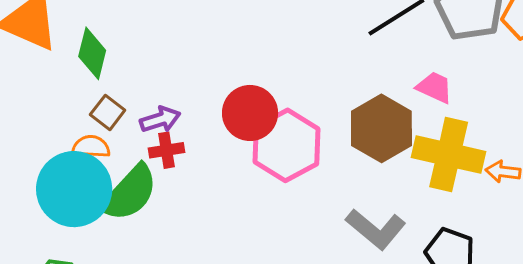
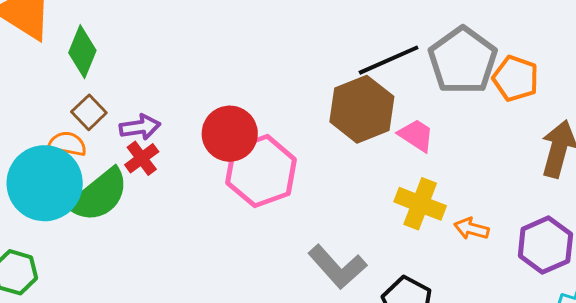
brown hexagon: (381, 128) -> (362, 109), moved
red cross: (167, 150) -> (142, 158), turned -36
yellow cross: (449, 155) -> (420, 204), size x0.7

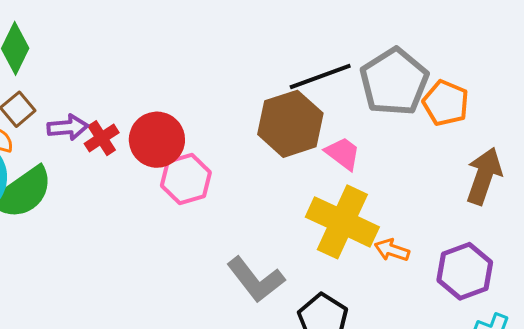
red cross: (142, 158) -> (102, 138), moved
pink hexagon: (261, 171) -> (186, 179), size x0.7
yellow cross: (420, 204) -> (342, 222), size x1.4

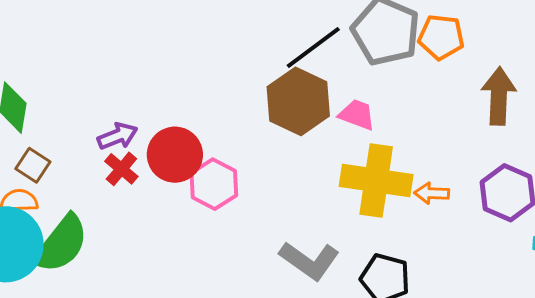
purple arrow: (68, 127) -> (117, 136), moved

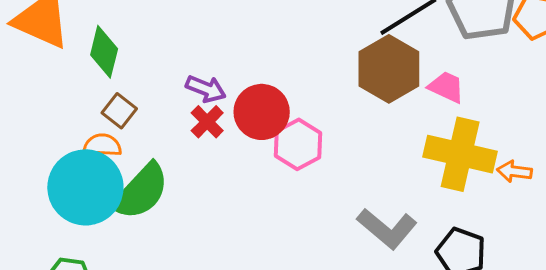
purple arrow: (117, 136) -> (206, 89), turned 39

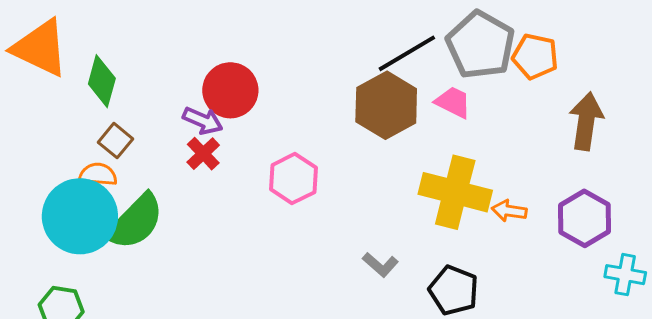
pink trapezoid: (446, 87) -> (453, 102), moved
red circle: (262, 112) -> (230, 90), moved
gray L-shape: (387, 228) -> (380, 265), size x0.6

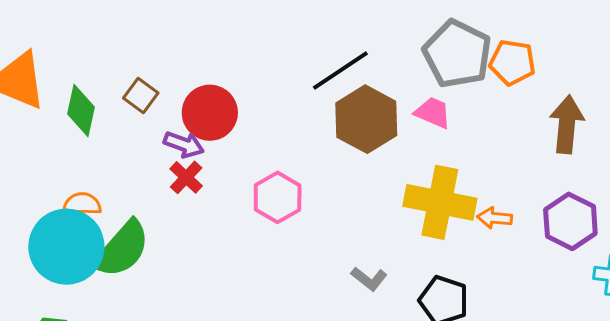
black line: (407, 53) -> (340, 71), moved
brown square: (116, 141) -> (141, 95), moved

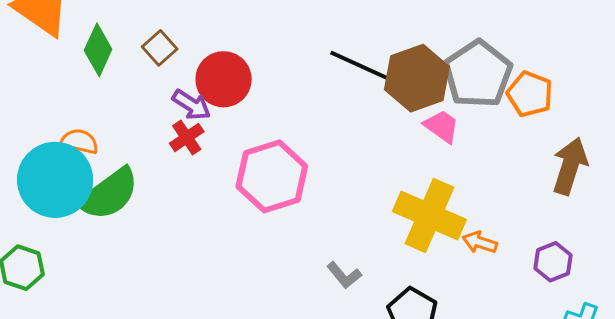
black line: (340, 71) -> (360, 66), turned 46
brown hexagon: (366, 119) -> (417, 78), moved
pink hexagon: (278, 197) -> (272, 176), size x1.4
purple hexagon: (570, 221) -> (553, 262), size x0.7

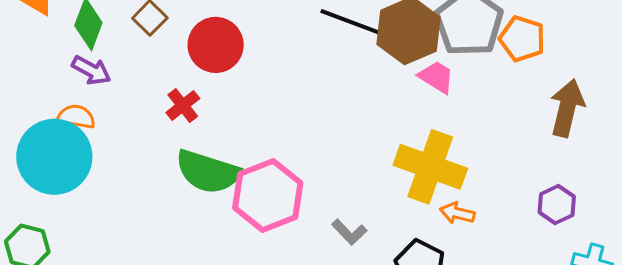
purple arrow: (191, 105) -> (91, 70), moved
pink hexagon: (272, 176) -> (268, 195), moved
green semicircle: (109, 194) -> (208, 172), moved, turned 58
orange arrow: (480, 242) -> (457, 213), moved

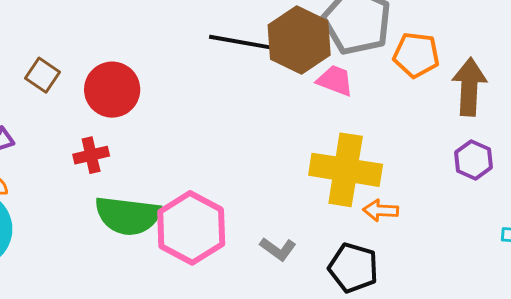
orange pentagon: (522, 39) -> (416, 55), moved
red cross: (183, 105) -> (91, 155), turned 36
purple hexagon: (557, 205) -> (473, 160), moved

